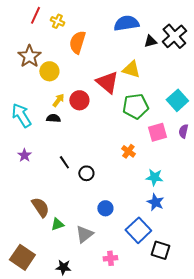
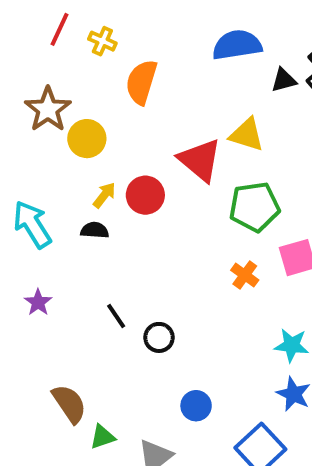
orange cross: (128, 151) -> (245, 275), moved

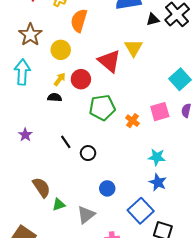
yellow triangle: (247, 135) -> (134, 48), turned 42
yellow circle: (87, 139) -> (61, 50), moved
green pentagon: (255, 207) -> (102, 108), moved
cyan arrow: (32, 224) -> (22, 72), moved, turned 35

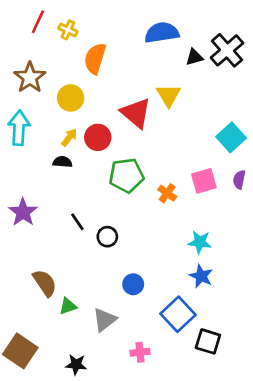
purple star: (25, 135) -> (23, 212), size x1.5

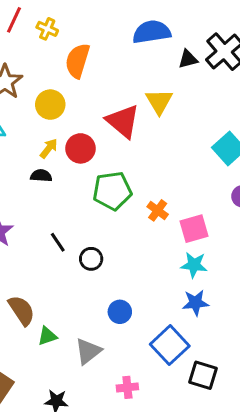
pink square: (204, 181) -> (194, 229), moved
blue star: (201, 276) -> (195, 303), turned -30

